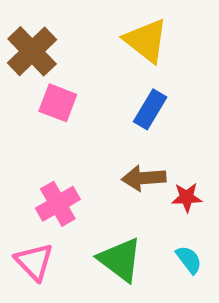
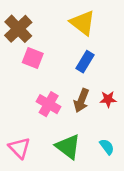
brown arrow: (144, 178) -> (81, 101), turned -65
red star: (187, 197) -> (108, 99), moved
pink cross: (58, 204) -> (49, 104), moved, turned -30

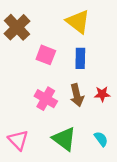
pink square: (33, 58) -> (46, 55), moved
blue rectangle: (85, 62) -> (80, 58), turned -30
brown arrow: (81, 101) -> (77, 95), turned -35

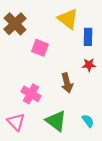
blue rectangle: (80, 58) -> (88, 37), moved
red star: (102, 94) -> (89, 65), moved
pink cross: (46, 99) -> (31, 94), moved

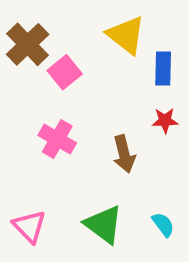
pink square: (40, 48) -> (65, 72), moved, turned 30
pink cross: (31, 94) -> (57, 139), moved

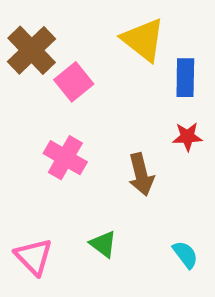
green triangle: (104, 225) -> (103, 244), moved, size x0.6

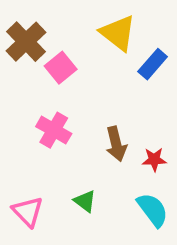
blue rectangle: (185, 78) -> (153, 64), turned 40
red star: (187, 137) -> (154, 160), moved
cyan semicircle: (185, 255) -> (153, 210), size x1.5

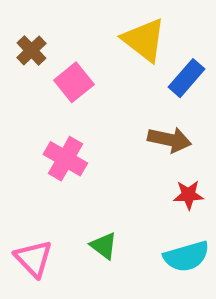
brown cross: (26, 42) -> (31, 50), size x0.6
brown arrow: (116, 144) -> (169, 140), moved, turned -64
cyan semicircle: (153, 210) -> (186, 256), turned 111

